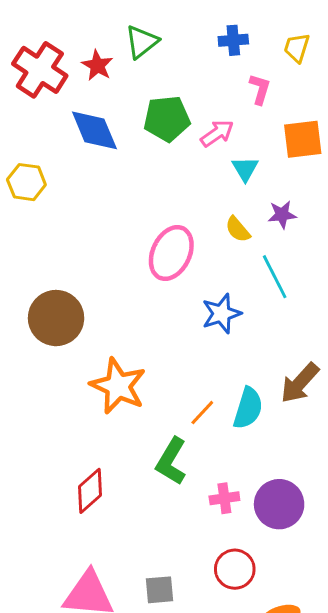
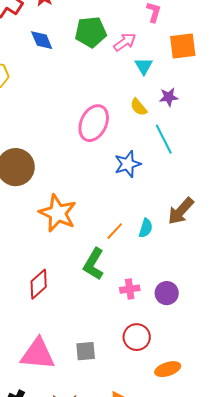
blue diamond: (94, 130) -> (42, 40), size x0.7
cyan semicircle: (248, 408) -> (146, 228), size x0.7
purple circle: (279, 504) -> (167, 293), size x0.7

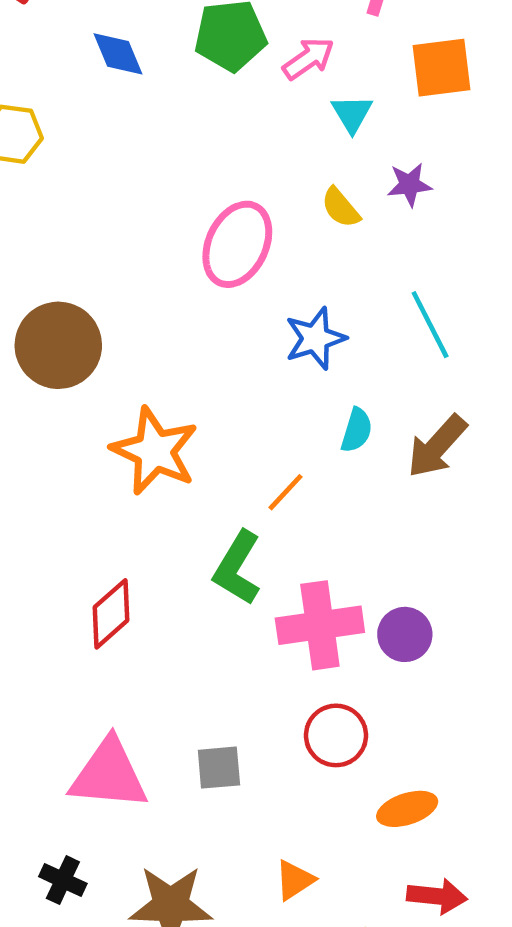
cyan line: (164, 139) -> (430, 325), moved
cyan semicircle: (146, 228) -> (357, 430), moved
pink cross: (130, 289) -> (320, 625), size x1.8

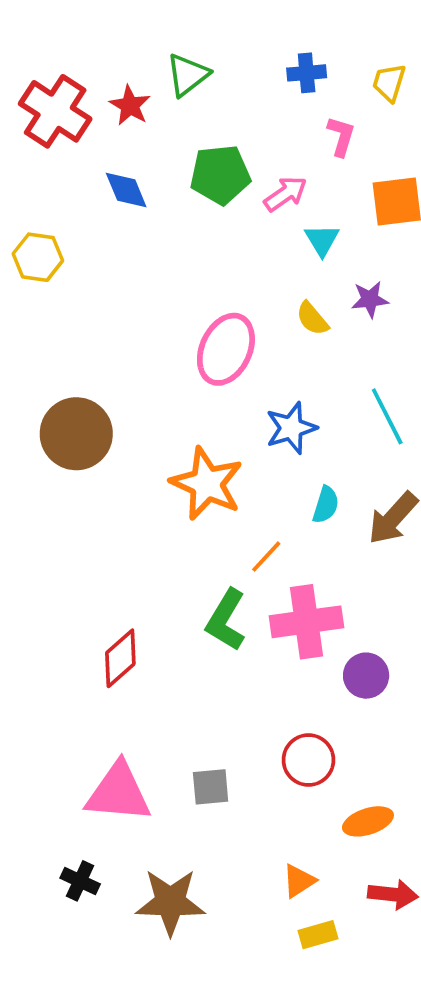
orange star: (155, 451) -> (207, 484), moved
pink cross: (320, 625) -> (307, 622), moved
orange triangle: (295, 880) -> (299, 881), moved

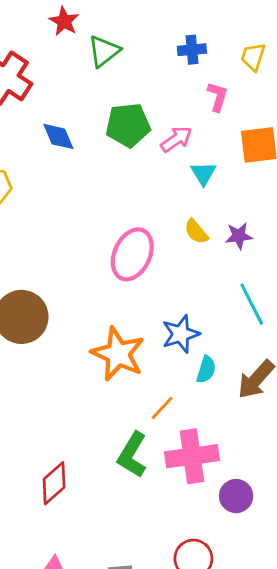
red star: (130, 106) -> (64, 21), moved
purple star: (370, 299) -> (239, 236), moved
blue star: (291, 428) -> (181, 334), moved

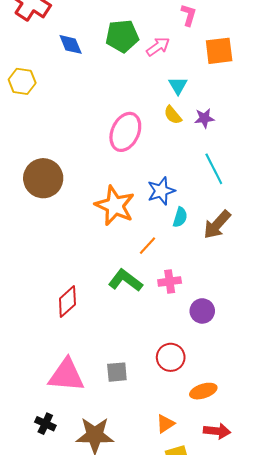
cyan triangle: (203, 173) -> (178, 86), moved
green L-shape: (132, 455) -> (125, 280), turned 96
pink cross: (192, 456) -> (170, 281), size x0.6

